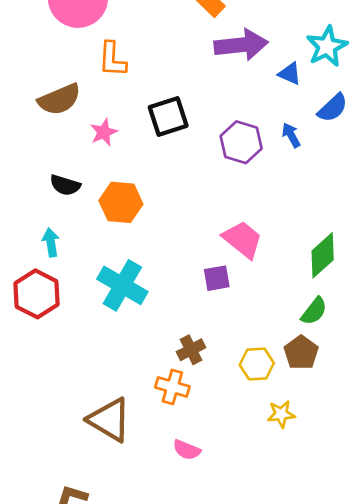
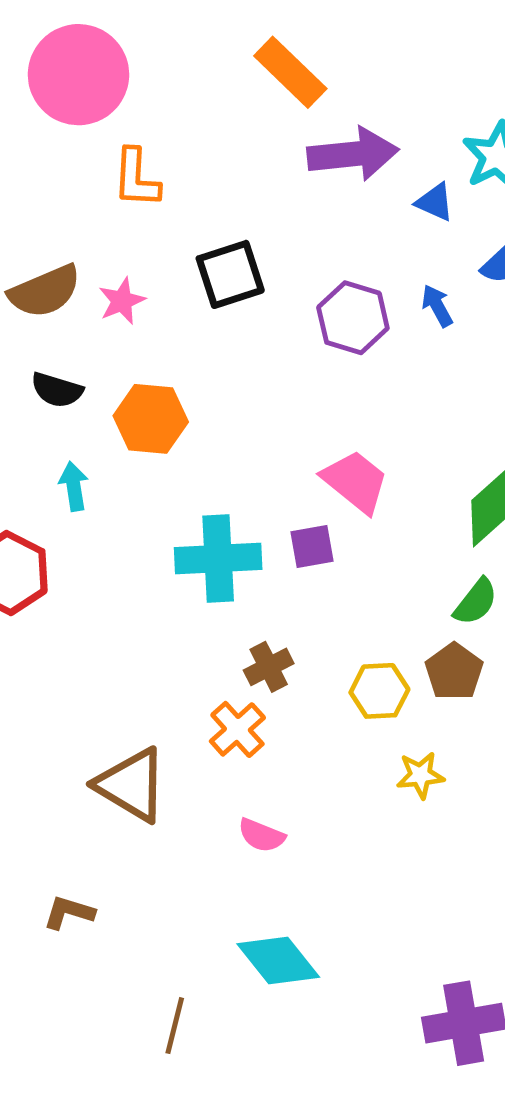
brown semicircle: (59, 99) -> (45, 291), moved
cyan arrow: (51, 242) -> (74, 486), moved
cyan cross: (122, 285) -> (218, 559), moved, turned -33
orange cross: (172, 387) -> (237, 729), turned 32

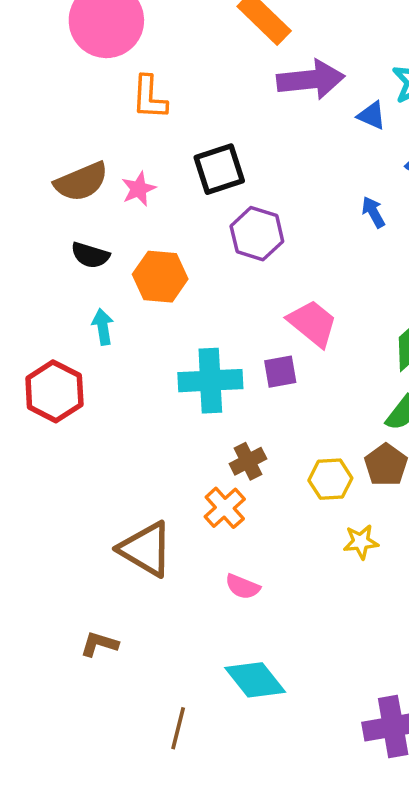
blue arrow: (437, 306) -> (373, 212), moved
purple hexagon: (353, 318) -> (257, 234), moved

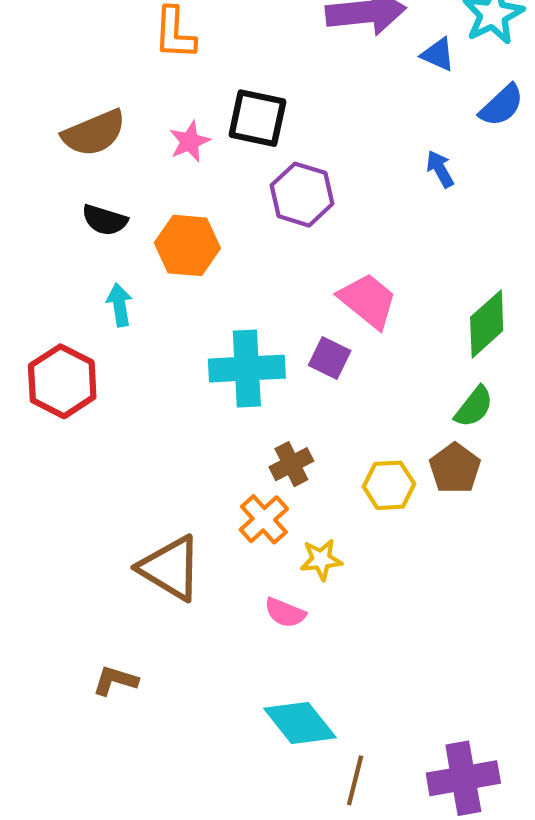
black square: (219, 169) -> (257, 118), turned 30
pink star: (139, 189) -> (190, 141), moved
purple square: (280, 372) -> (330, 358), turned 36
yellow star: (361, 542) -> (321, 560), moved
brown line: (178, 728) -> (355, 780), moved

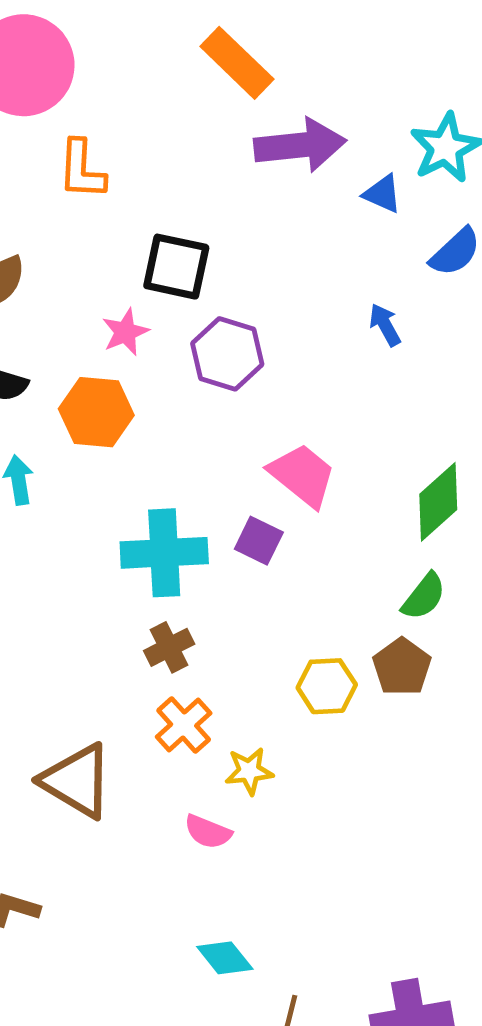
pink star: (190, 141) -> (125, 332), moved
brown cross: (291, 464) -> (169, 647), moved
cyan diamond: (300, 723) -> (225, 958), size x0.7

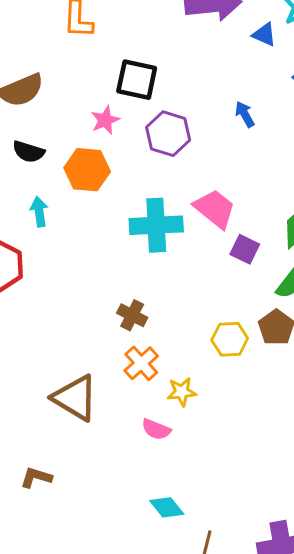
blue arrow: (385, 325) -> (245, 114), moved
purple square: (259, 541) -> (245, 249), moved
cyan cross: (164, 553) -> (156, 225), moved
brown cross: (169, 647) -> (132, 315), turned -36

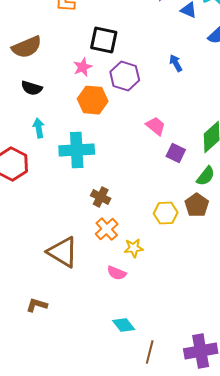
orange hexagon: (87, 170) -> (93, 100), moved
pink trapezoid: (215, 209) -> (156, 126), size x0.7
cyan cross: (156, 225) -> (77, 150), moved

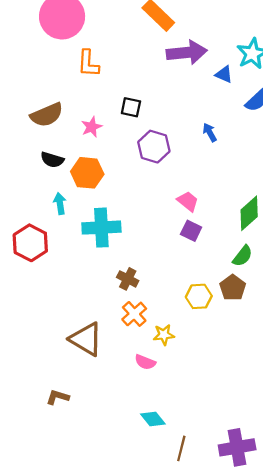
black square: (104, 40) -> (131, 107), size x0.7
pink star: (83, 67) -> (92, 127), moved
orange hexagon: (93, 100) -> (87, 173), moved
purple square: (176, 153) -> (191, 231), moved

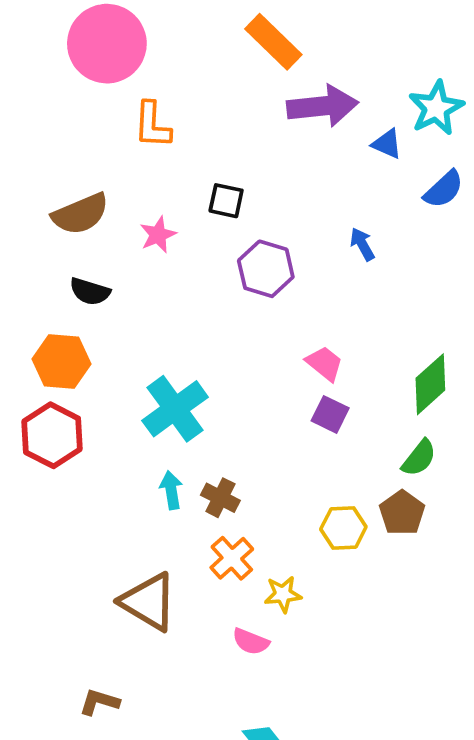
orange hexagon: (87, 173) -> (61, 361), moved
cyan arrow: (60, 203) -> (171, 490), moved
cyan cross: (101, 228) -> (175, 409), turned -33

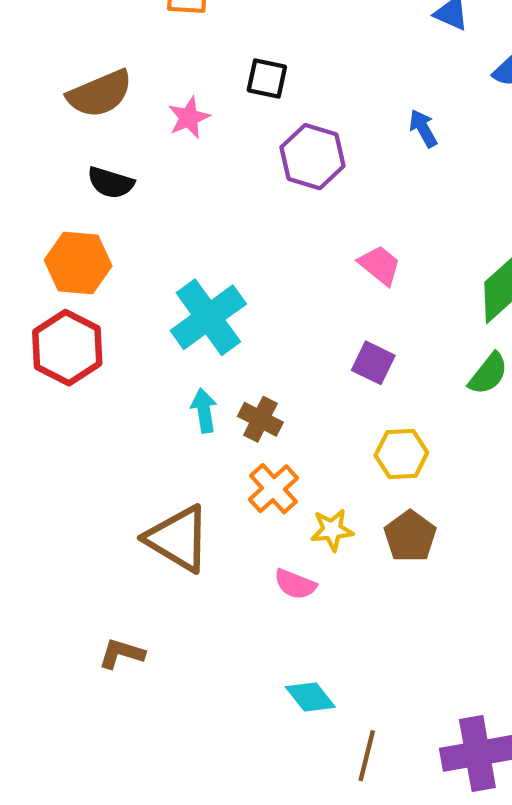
purple square: (330, 414) -> (373, 363), moved
brown pentagon: (402, 513) -> (410, 536), moved

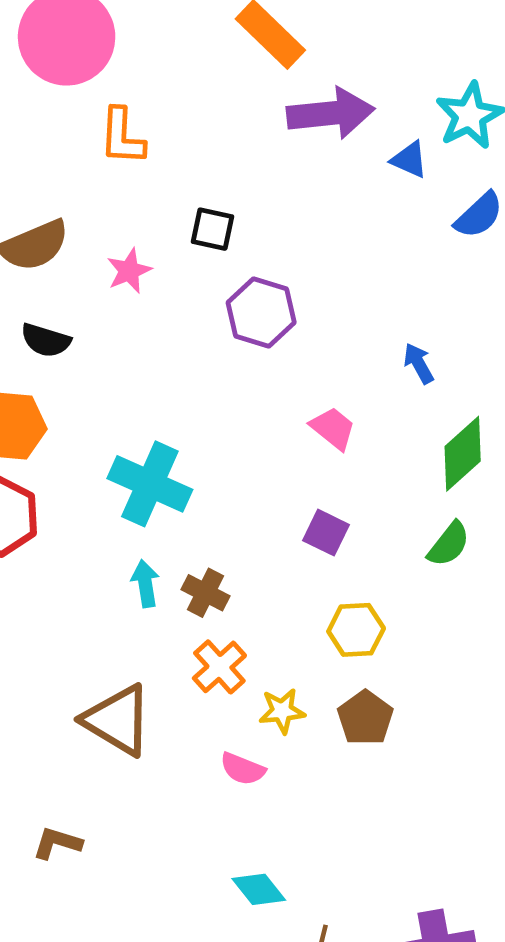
blue arrow: (423, 128) -> (419, 363), moved
cyan cross: (208, 317) -> (150, 484), turned -30

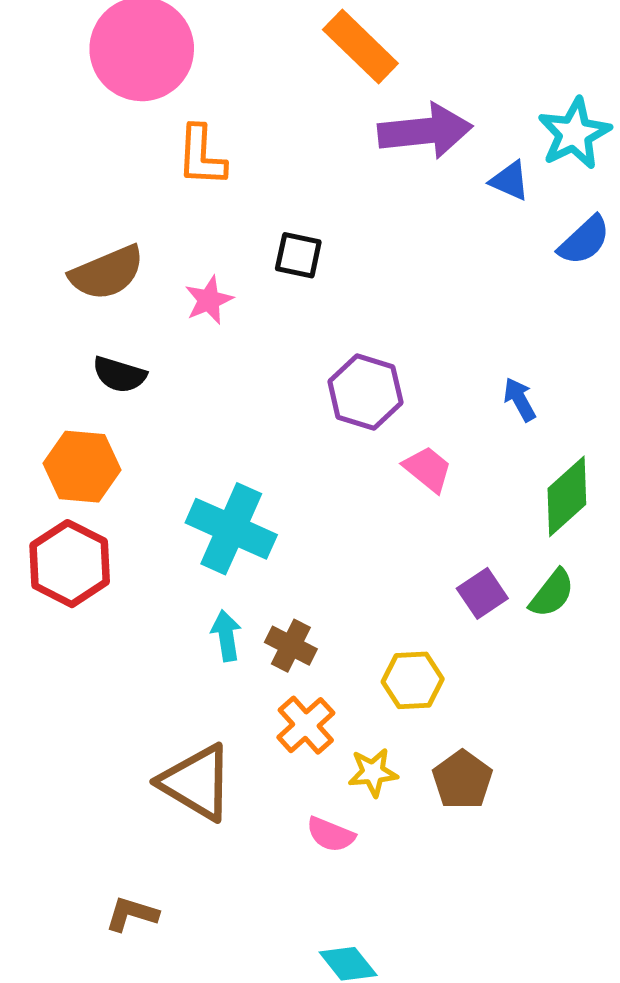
purple hexagon: (261, 313) -> (365, 392), moved
purple square: (326, 533) -> (482, 593), moved, turned 30
yellow hexagon: (356, 630) -> (413, 680), moved

